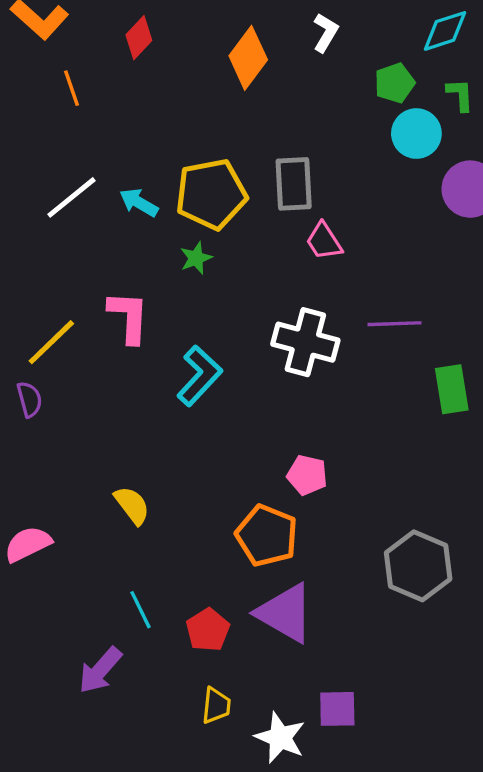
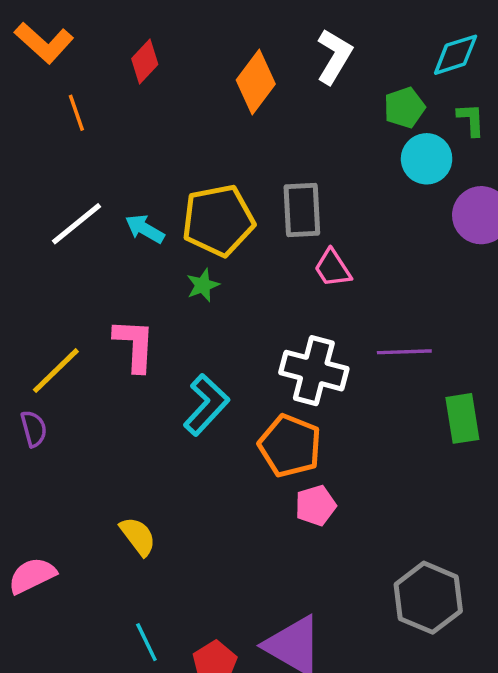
white L-shape: (326, 33) -> (334, 56), size x1.4
pink pentagon: (307, 475) -> (316, 506), turned -30
orange pentagon: (267, 536) -> (290, 446), moved

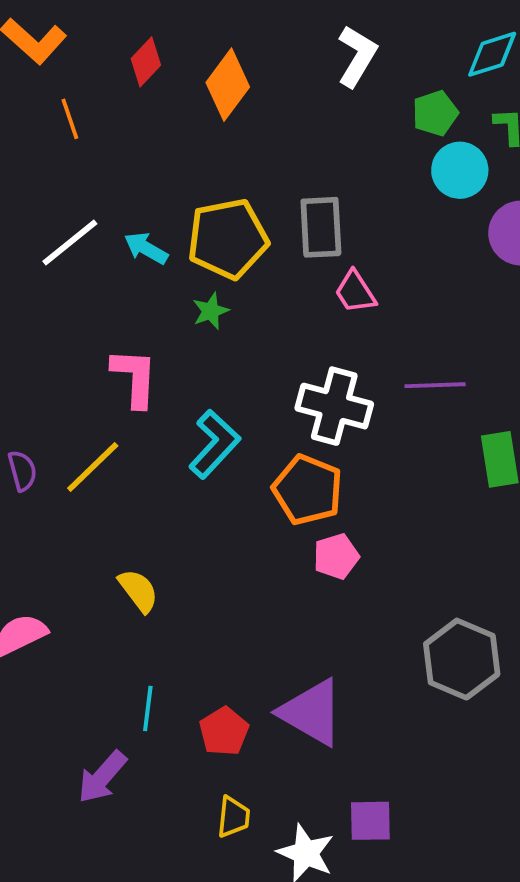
orange diamond: (256, 82) -> (228, 85), moved
yellow line: (56, 371) -> (93, 467), moved
cyan line: (146, 642) -> (148, 709), turned 33

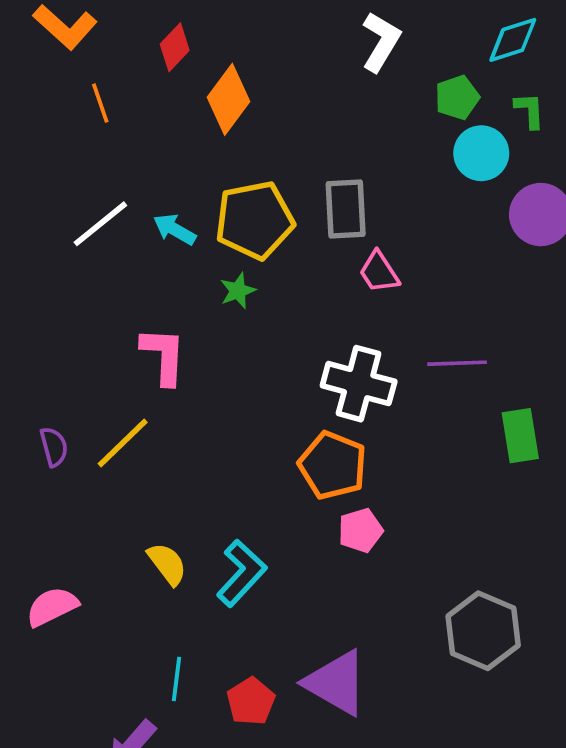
orange diamond: (228, 85) -> (229, 99), moved
cyan L-shape: (214, 444) -> (242, 573), moved

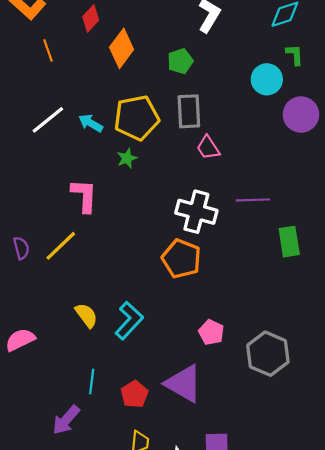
green pentagon: (457, 97) -> (180, 61), moved
pink pentagon: (360, 530) -> (211, 332), moved, turned -30

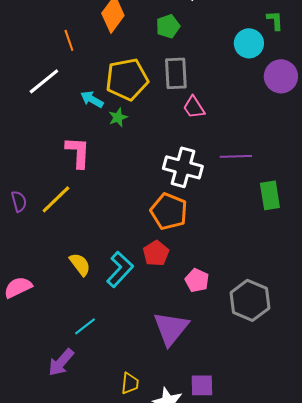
orange line: (48, 50) -> (69, 40), moved
cyan arrow: (91, 123) -> (92, 99), moved
cyan line: (92, 381) -> (85, 326), turned 45
purple triangle: (184, 384) -> (171, 328), turned 39
red pentagon: (134, 394) -> (156, 253), moved

